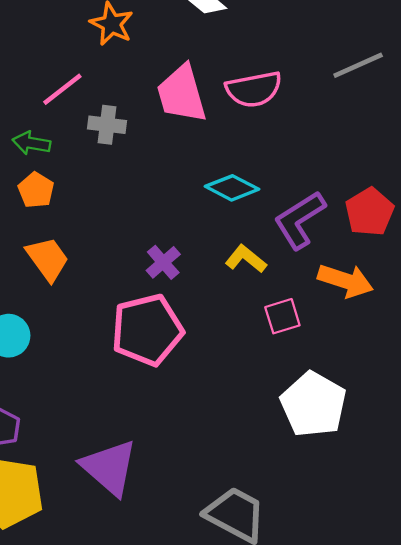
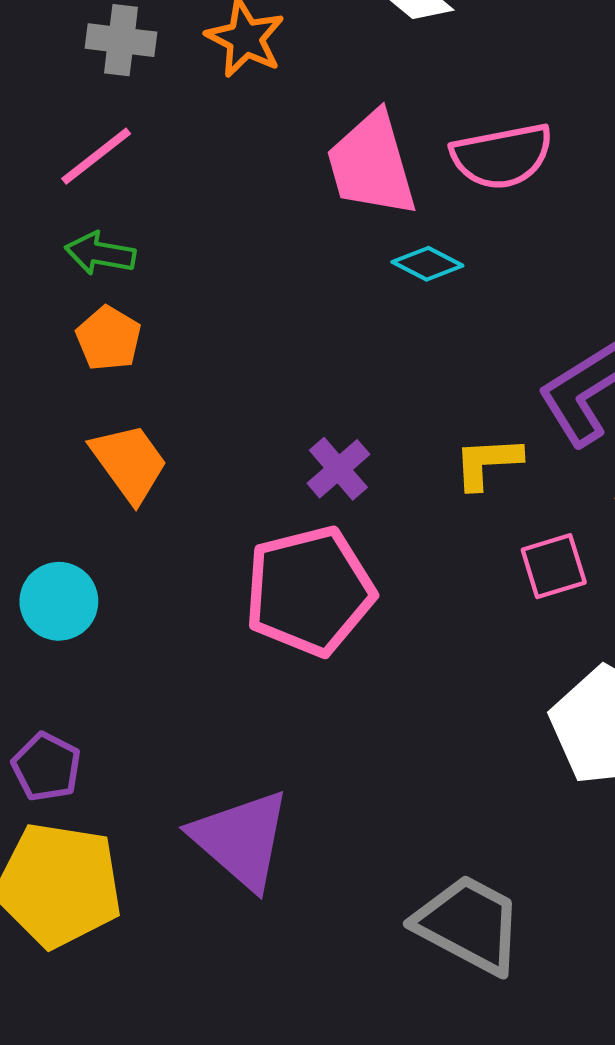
pink line: (62, 89) -> (96, 156), moved
gray cross: (107, 125) -> (121, 40), moved
cyan diamond: (232, 188) -> (427, 264), moved, size x0.7
yellow L-shape: (246, 259) -> (487, 463), turned -42

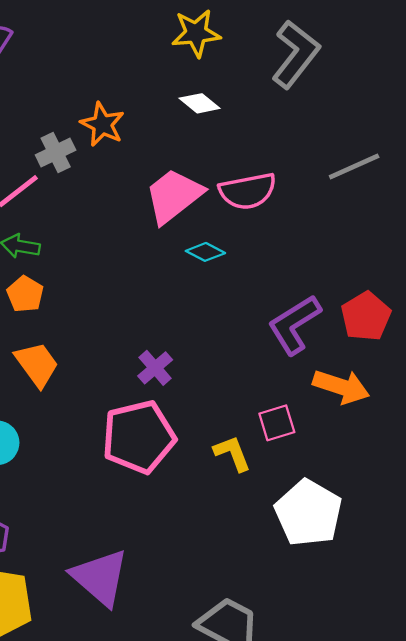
gray cross: (121, 40) -> (56, 152), moved, turned -33
pink trapezoid: (372, 164) -> (174, 196), turned 68
yellow L-shape: (487, 463) -> (232, 453), moved, turned 72

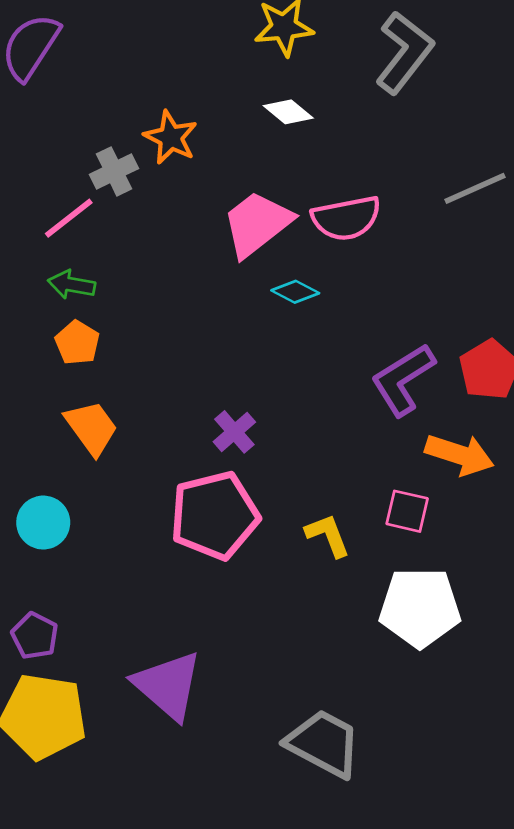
pink square: (277, 423) -> (407, 511), moved, turned 30
white pentagon: (308, 513) -> (420, 608), turned -30

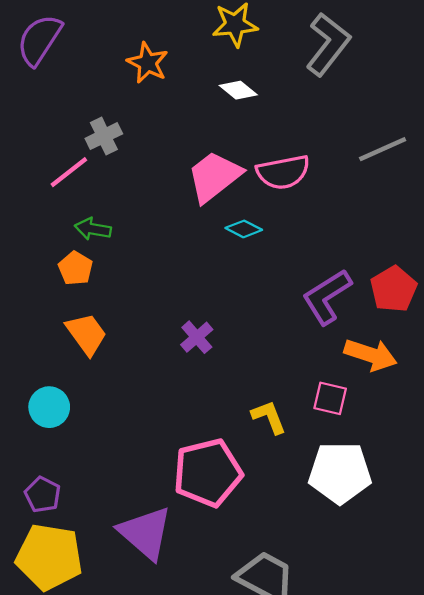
orange star: (171, 137) -> (148, 63), moved
green arrow: (72, 285) -> (93, 229), moved
pink pentagon: (215, 515) -> (208, 473), moved

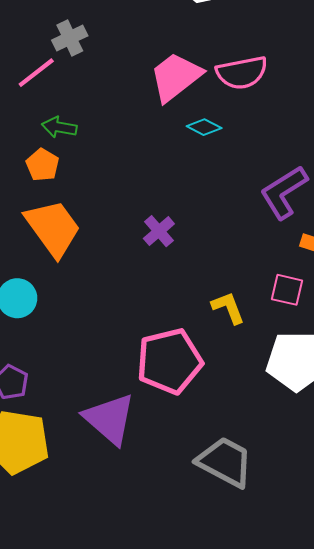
orange trapezoid: (86, 334) -> (53, 228), size x1.4

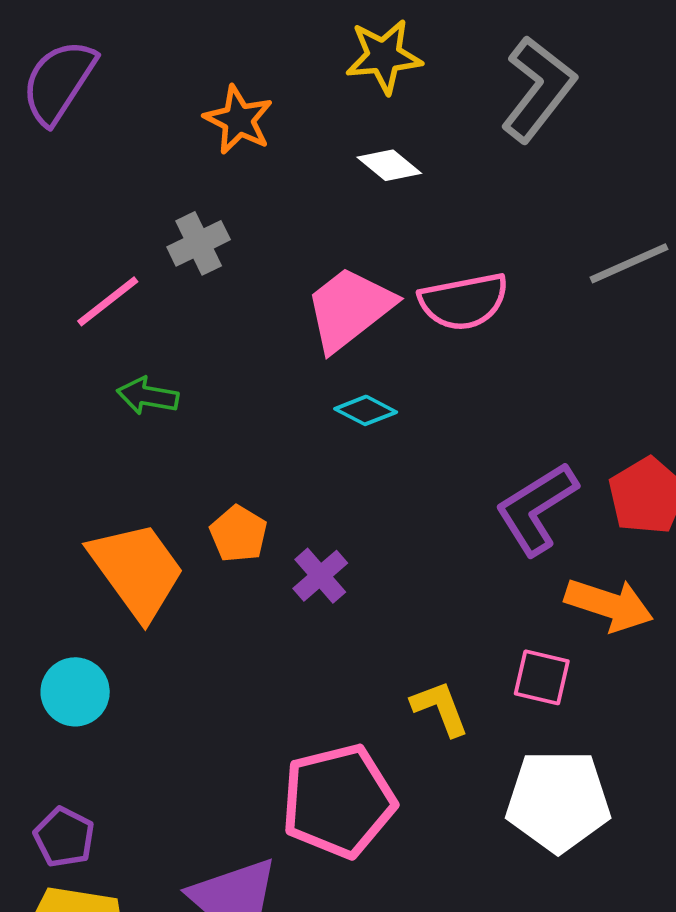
gray cross: (70, 38) -> (199, 243), moved
cyan diamond: (204, 127) -> (366, 410), moved
orange pentagon: (42, 165) -> (239, 534), moved

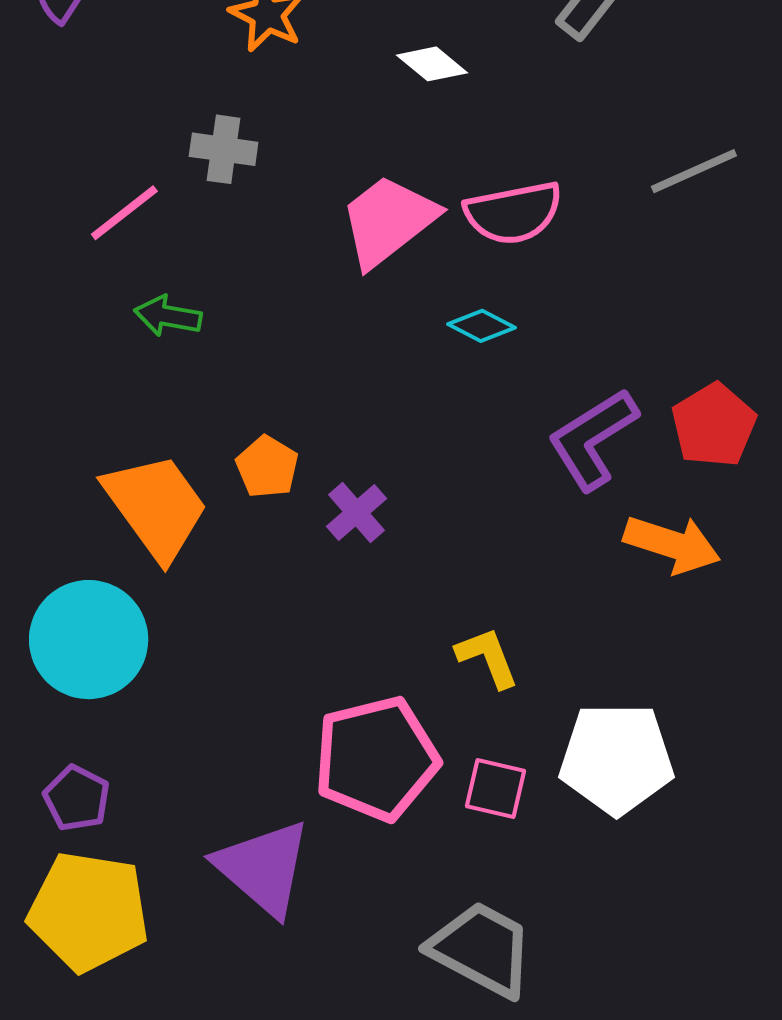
gray cross: (199, 243) -> (224, 149), turned 34
cyan diamond: (366, 410) -> (482, 326), moved
pink square: (542, 677) -> (495, 788), moved
cyan circle: (75, 692) -> (89, 640), size x1.6

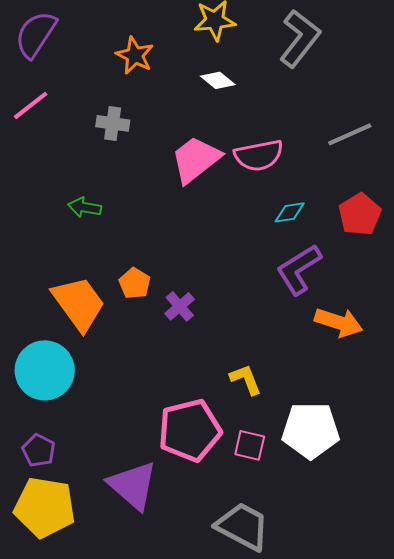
pink line: (124, 213) -> (31, 105), moved
cyan diamond: (482, 326) -> (290, 212), moved, turned -36
red pentagon: (714, 425) -> (360, 214), moved

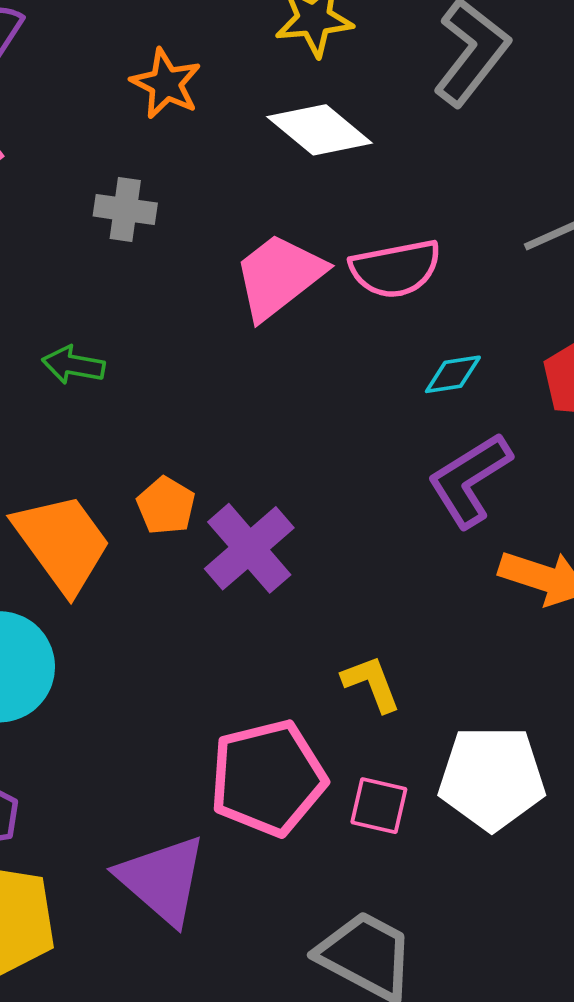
white diamond: (218, 80) -> (320, 130), size x1.6
purple cross: (180, 306) -> (249, 548), size x1.6

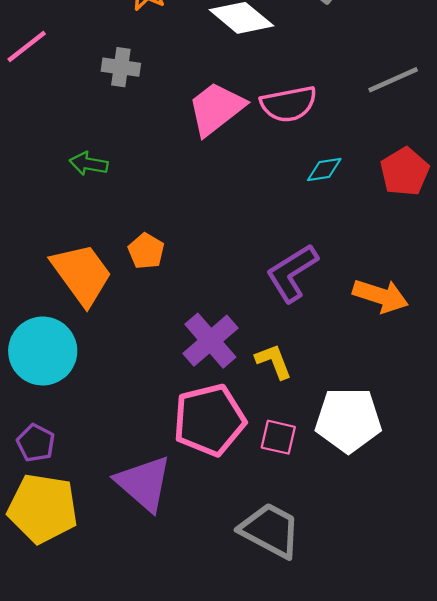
purple L-shape: (470, 480) -> (292, 273), moved
purple cross: (249, 548) -> (210, 341), moved

